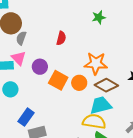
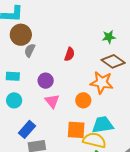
pink triangle: (19, 58) -> (52, 101), moved
orange square: (58, 80) -> (76, 130), moved, turned -30
brown diamond: (106, 85) -> (113, 61), moved

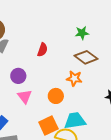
orange star: (102, 83) -> (74, 78), size x0.7
orange square: (76, 130) -> (48, 125), turned -30

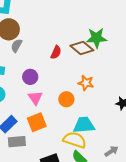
green star: (82, 33) -> (96, 38), size x1.5
brown diamond: (86, 57) -> (82, 48), moved
orange square: (48, 125) -> (37, 122), moved

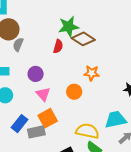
green star: (96, 38) -> (69, 27), moved
cyan trapezoid: (84, 125) -> (116, 120), moved
gray rectangle: (17, 142) -> (36, 132), moved

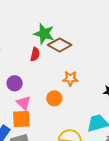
green star: (69, 27) -> (44, 34), turned 30
orange square: (48, 118) -> (21, 119), moved, turned 30

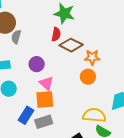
brown diamond: (60, 45) -> (71, 45), moved
orange circle: (54, 98) -> (88, 77), moved

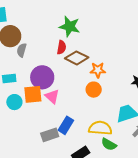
purple circle: (37, 64) -> (42, 77), size x1.5
orange square: (45, 100) -> (33, 94), moved
blue rectangle: (26, 115) -> (66, 125), moved

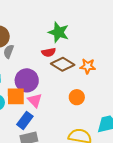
red semicircle: (62, 47) -> (49, 52), turned 64
orange star: (98, 70) -> (88, 66), moved
blue rectangle: (66, 125) -> (25, 120), moved

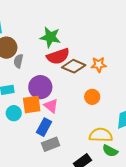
green star: (59, 32) -> (50, 37), moved
red semicircle: (49, 52) -> (58, 56), size x1.6

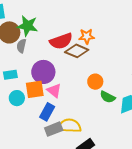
green star: (50, 37) -> (28, 26), moved
orange star: (99, 65) -> (87, 36), moved
yellow semicircle: (101, 135) -> (69, 126), moved
green semicircle: (110, 151) -> (108, 97), moved

